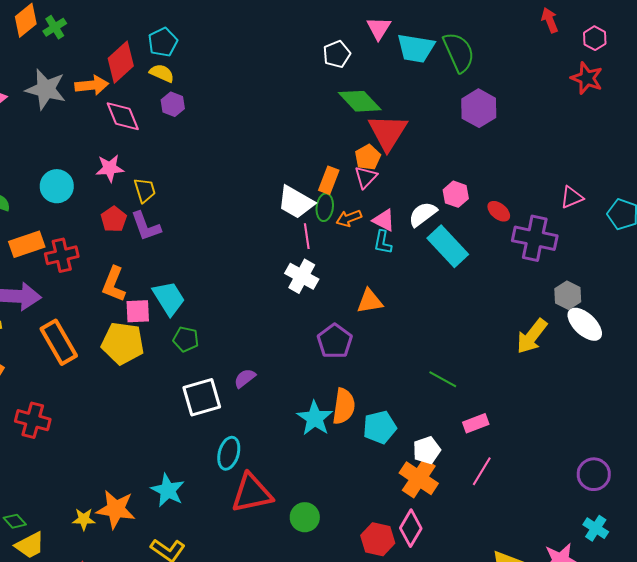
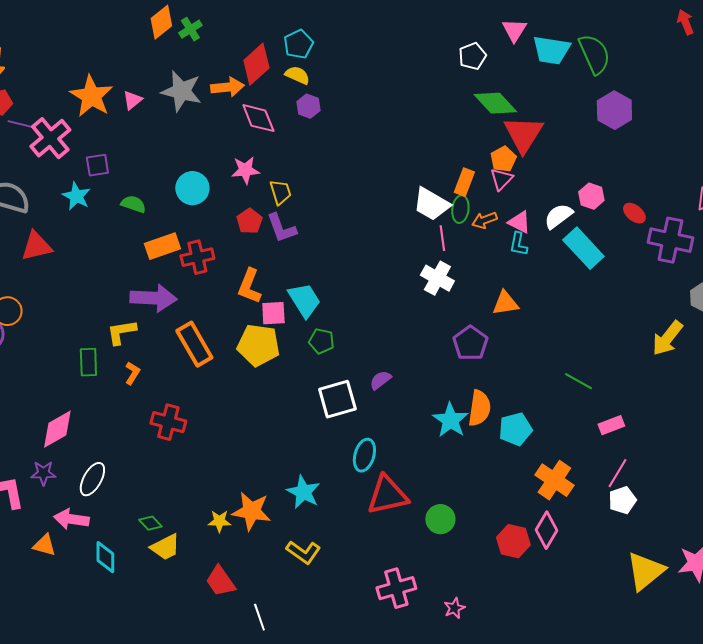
white pentagon: (427, 450) -> (622, 500), moved

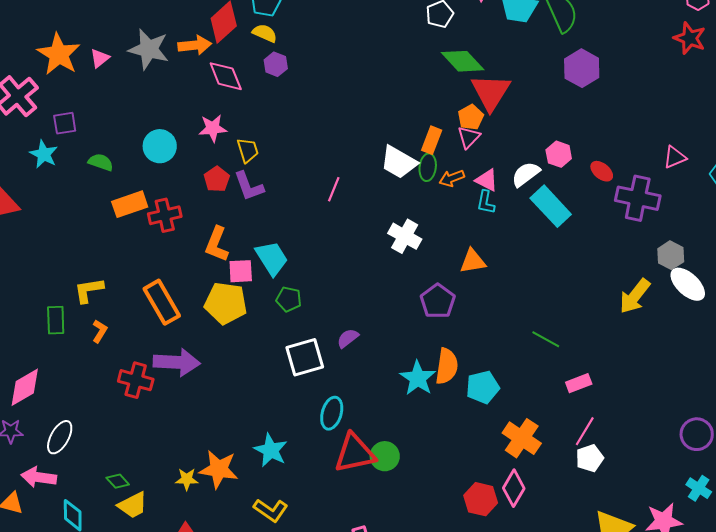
pink line: (442, 238) -> (334, 189), moved, turned 30
purple arrow: (153, 298) -> (177, 362), moved
green circle: (440, 519) -> (385, 456), moved

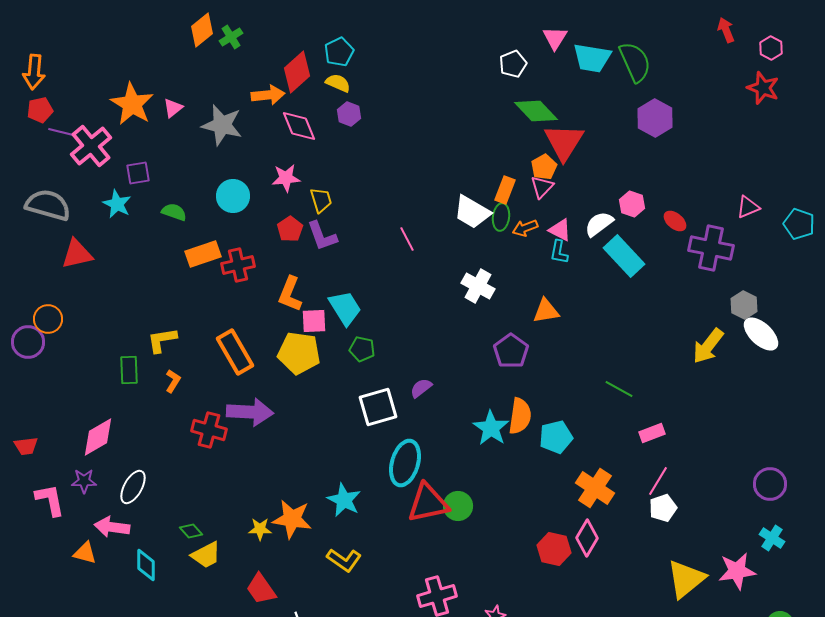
gray star: (149, 49) -> (222, 125), moved
pink line: (334, 189) -> (407, 239), turned -50
cyan ellipse: (332, 413) -> (405, 463), size x1.4

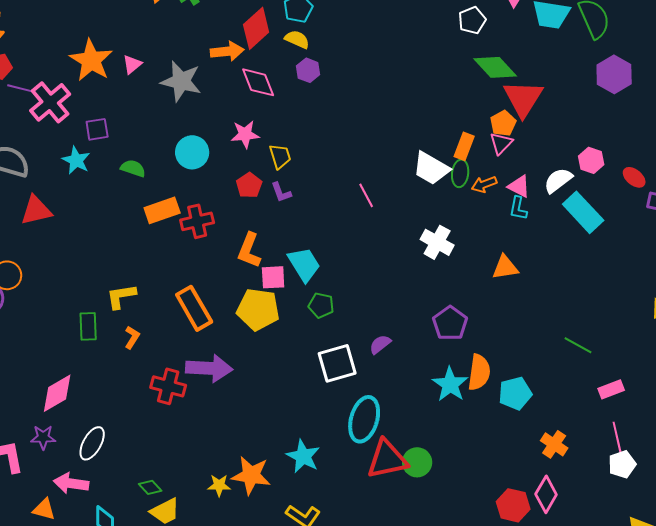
purple L-shape: (322, 236) -> (281, 192), size x0.7
purple pentagon: (511, 351) -> (450, 323), moved
pink line: (658, 481) -> (617, 437), turned -44
orange cross: (595, 488) -> (554, 444), size x0.7

